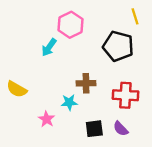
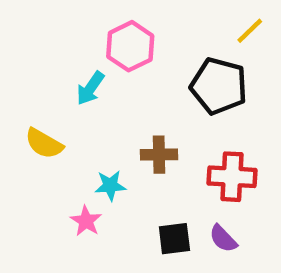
yellow line: (135, 16) -> (250, 31), turned 63
yellow semicircle: (17, 89) -> (44, 144), moved
cyan star: (69, 102) -> (110, 186), moved

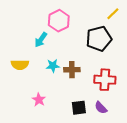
black pentagon: (219, 86) -> (99, 39), turned -30
yellow semicircle: (44, 144) -> (20, 65), turned -30
cyan star: (110, 186) -> (53, 66), moved

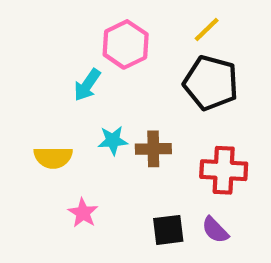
yellow line: (113, 14) -> (207, 30), moved
black pentagon: (99, 39) -> (211, 83), turned 30
yellow semicircle: (20, 65) -> (53, 157), moved

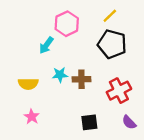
red cross: (224, 170) -> (119, 91), turned -30
pink star: (83, 213) -> (32, 117), moved
purple semicircle: (215, 230) -> (129, 122), moved

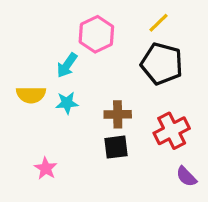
cyan star: (60, 75) -> (67, 103), moved
yellow semicircle: (28, 84) -> (31, 95), moved
black square: (89, 122) -> (116, 147), moved

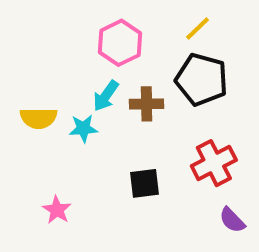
cyan arrow: (67, 65) -> (106, 96), moved
brown cross: (118, 114) -> (147, 104), moved

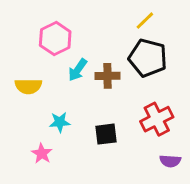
pink hexagon: (120, 43) -> (55, 38), moved
cyan star: (83, 128) -> (60, 122), moved
purple semicircle: (232, 220) -> (170, 161), turned -42

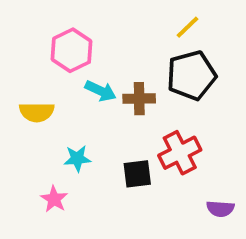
black pentagon: (148, 58) -> (191, 75), turned -30
cyan arrow: (78, 70) -> (101, 91), turned -100
red cross: (157, 119) -> (180, 153), moved

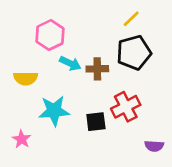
cyan star: (77, 158) -> (54, 111), size x1.6
pink star: (54, 199) -> (22, 139), moved

